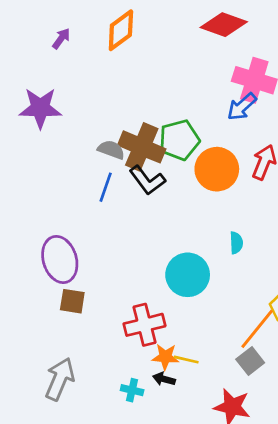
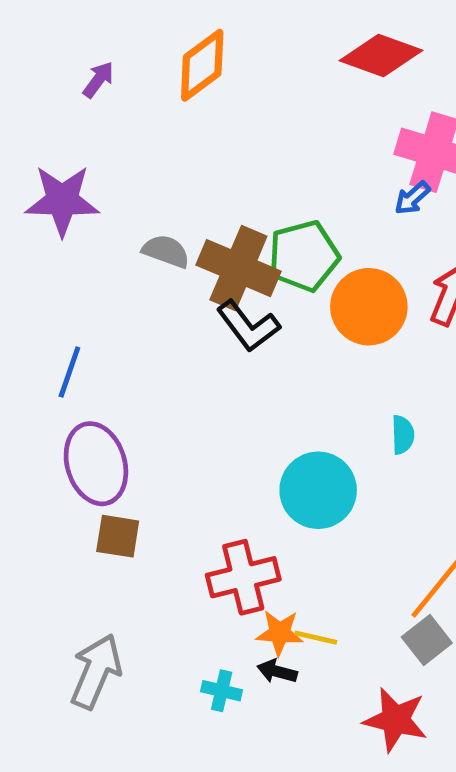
blue arrow: (242, 107) -> (412, 198), size x0.7
gray semicircle: (111, 150) -> (166, 251), moved
blue line: (106, 187) -> (69, 372), moved

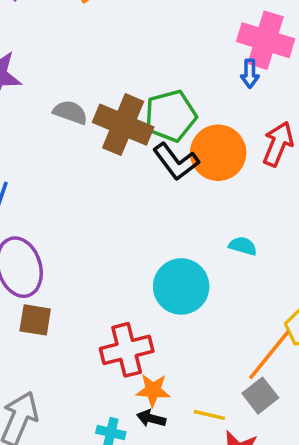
blue arrow: (412, 198) -> (250, 74), turned -48
black L-shape: (248, 326) -> (176, 162), moved
cyan semicircle: (403, 435) -> (243, 246), turned -72
yellow line: (316, 638) -> (209, 415), moved

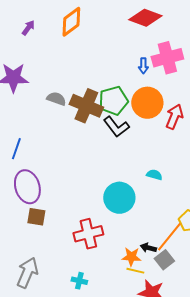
pink cross: (266, 40) -> (167, 58), turned -32
blue arrow: (250, 74) -> (143, 66), moved
orange circle: (218, 153) -> (147, 103), moved
orange star: (153, 390) -> (131, 257), moved
black arrow: (151, 418) -> (148, 248), moved

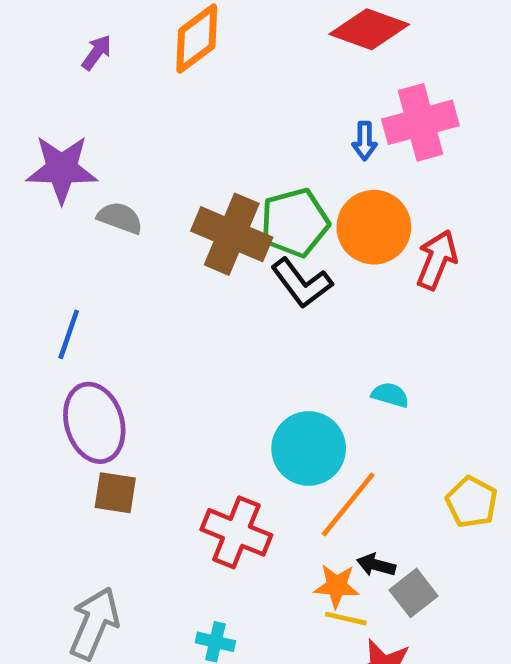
gray semicircle: (56, 99) -> (120, 218), moved
red cross: (88, 234) -> (236, 532), turned 36
orange line: (169, 237) -> (348, 504), moved

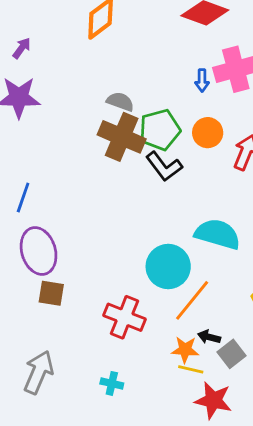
purple arrow: (97, 52) -> (22, 48), moved
gray semicircle: (120, 218) -> (120, 102), moved
orange circle: (374, 227) -> (208, 133), size x0.7
cyan semicircle: (390, 395) -> (218, 234), size x2.0

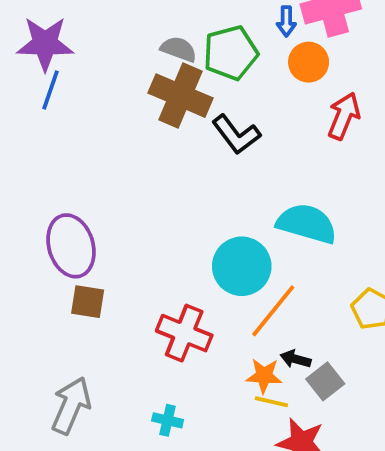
green pentagon: (160, 130) -> (231, 53), moved
orange circle: (208, 133) -> (309, 62), moved
blue line: (23, 197) -> (51, 90), moved

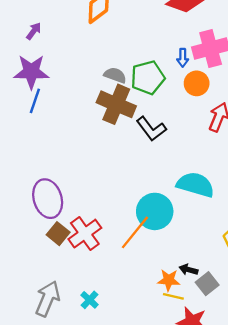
brown square: (88, 302) -> (58, 234), turned 30
orange line: (273, 311) -> (135, 232), moved
red cross: (184, 333) -> (85, 234), moved, turned 32
cyan cross: (168, 420) -> (90, 300), moved, turned 30

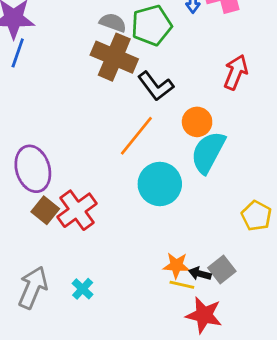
orange circle: (197, 83) -> (197, 122), moved
cyan semicircle: (195, 185) -> (208, 152), turned -78
orange line: (135, 232) -> (136, 136), moved
black arrow: (188, 270) -> (200, 274), moved

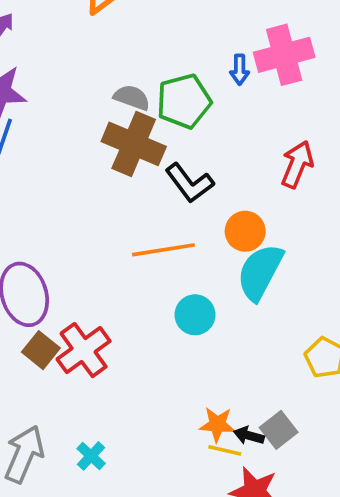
orange line: (136, 136) -> (163, 250), turned 42
cyan circle: (160, 184) -> (195, 315), size x0.7

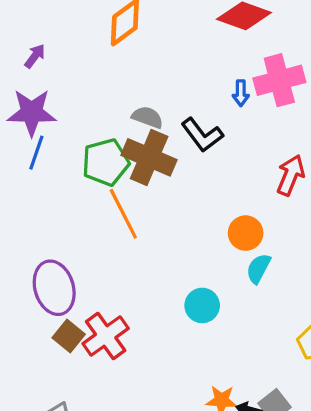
green pentagon: (184, 101) -> (106, 162), moved
black L-shape: (189, 183) -> (202, 135), moved
orange line: (163, 250) -> (123, 214), moved, turned 72
cyan semicircle: (260, 272) -> (258, 268), size x0.6

